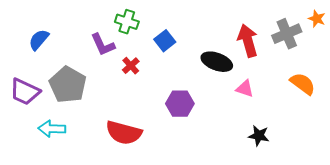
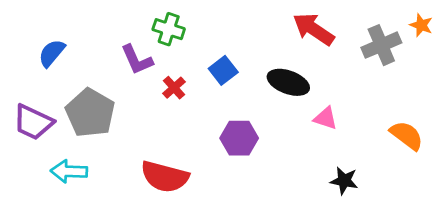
blue square: (165, 41) -> (223, 70), moved
red arrow: (248, 41) -> (314, 29), moved, turned -40
orange semicircle: (303, 84) -> (407, 135), moved

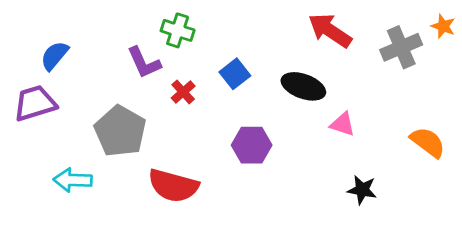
gray pentagon: (90, 113) -> (120, 131), moved
purple trapezoid: (33, 122) -> (35, 103), moved, turned 138

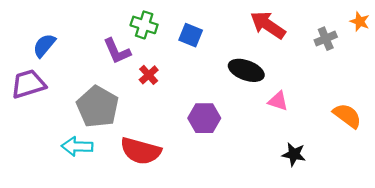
gray cross: (401, 47) -> (326, 39), size x0.7
blue square: (235, 74) -> (191, 35), moved, turned -30
cyan arrow: (73, 180) -> (77, 146), moved

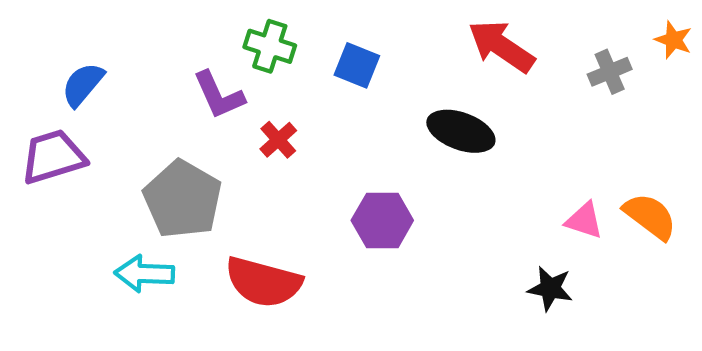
pink triangle: (278, 101) -> (584, 220), moved

